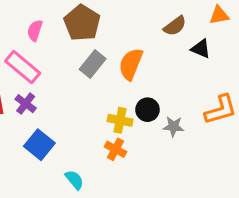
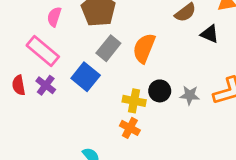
gray star: (173, 126) -> (190, 95), moved
blue square: (39, 145) -> (86, 77), moved

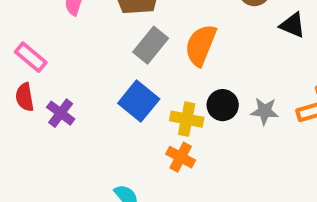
pink rectangle: (43, 51) -> (31, 57), moved, size x0.7
blue square: (86, 77) -> (139, 101), moved
purple cross: (46, 85) -> (61, 113), moved

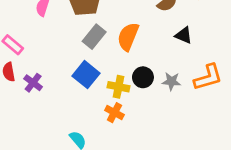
black triangle: (293, 25) -> (184, 35), moved

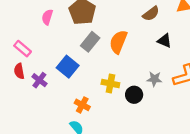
blue square: (86, 75) -> (68, 67), moved
black circle: (143, 77) -> (134, 95), moved
orange cross: (114, 113) -> (82, 105), moved

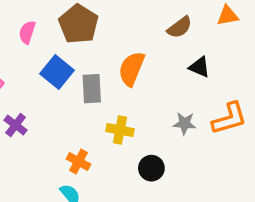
gray rectangle: (90, 42) -> (92, 89), moved, turned -42
blue square: (68, 67) -> (57, 72), moved
black circle: (134, 95) -> (151, 168), moved

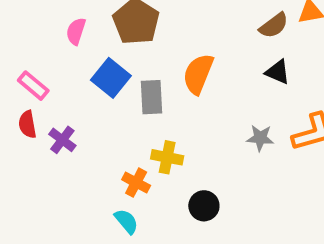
brown semicircle: (180, 27) -> (274, 25), moved
yellow cross: (120, 130) -> (167, 157), moved
black circle: (151, 168) -> (204, 206), moved

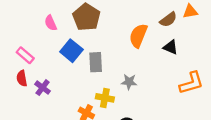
pink semicircle: (76, 31) -> (51, 23), turned -42
orange semicircle: (198, 74) -> (138, 36), moved
gray star: (260, 138) -> (129, 82), moved

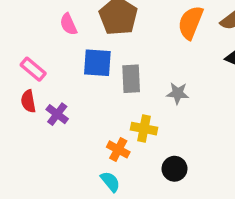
orange semicircle: (138, 36) -> (191, 23), moved
blue square: (71, 51) -> (97, 63), turned -35
gray star: (129, 82) -> (178, 93), moved

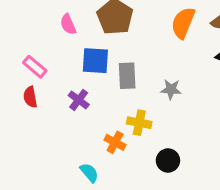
purple cross: (57, 114) -> (79, 100), moved
cyan semicircle: (110, 182) -> (89, 173), moved

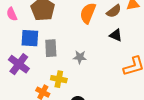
purple cross: (79, 100) -> (19, 64), size x1.5

